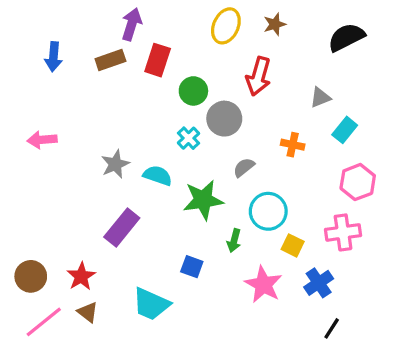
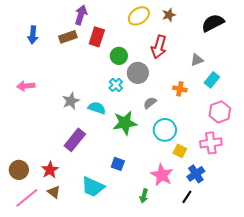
yellow ellipse: (226, 26) -> (139, 16), turned 30
green arrow: (234, 241) -> (144, 196), moved
black line: (332, 328) -> (187, 197), moved

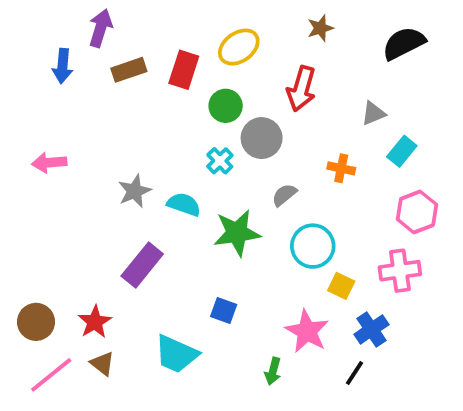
purple arrow: (81, 15) -> (100, 28), moved
yellow ellipse: (139, 16) -> (239, 47), moved

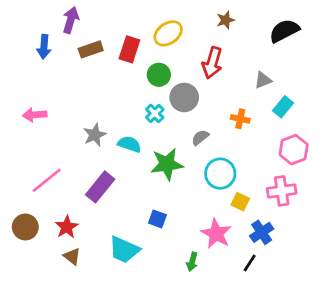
pink line: (51, 375) -> (47, 180), moved

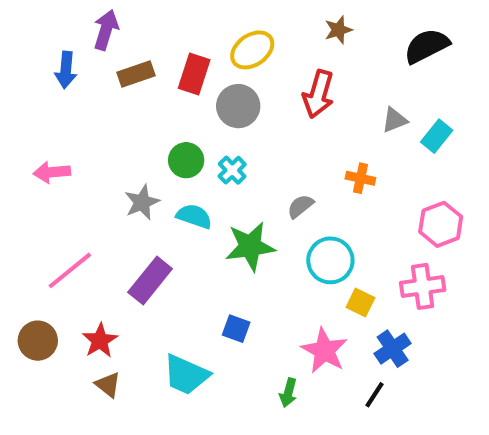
green circle: (159, 75) -> (186, 160), moved
gray circle: (184, 97) -> (238, 106), moved
cyan rectangle: (283, 107) -> (437, 136), moved

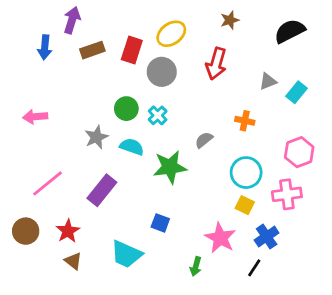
cyan circle: (330, 260) -> (246, 173), moved

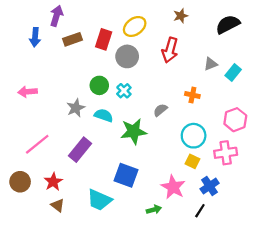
blue square: (160, 223) -> (126, 175), size x1.6
green arrow: (196, 266) -> (154, 210), turned -120

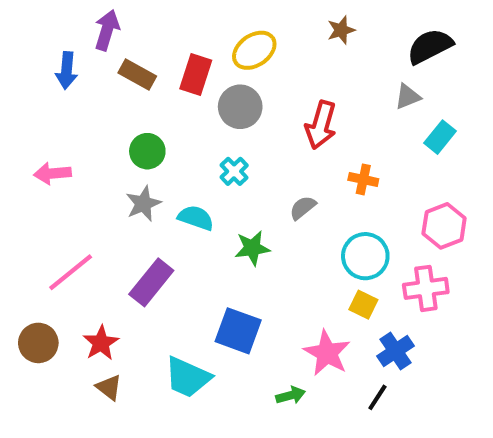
brown rectangle: (73, 39) -> (137, 74), turned 48
red arrow: (170, 50) -> (321, 125), moved
gray triangle: (211, 64) -> (408, 97), moved
green circle: (99, 85) -> (147, 151), moved
green star: (134, 131) -> (252, 248), size x0.7

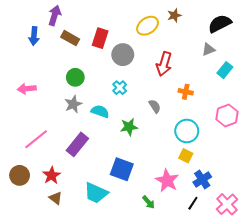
yellow ellipse: (254, 50) -> (148, 26), moved
gray semicircle: (303, 208) -> (155, 106), turned 96
pink cross: (426, 288) -> (227, 204), moved, turned -35
green arrow: (291, 395) -> (149, 202), turned 64

